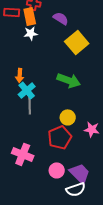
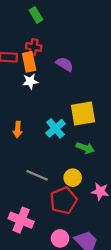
yellow square: (77, 42) -> (83, 113), moved, turned 30
green arrow: (69, 80) -> (85, 148), moved, size x0.7
cyan cross: (27, 90) -> (55, 128), moved
gray line: (30, 104) -> (37, 175), moved, turned -66

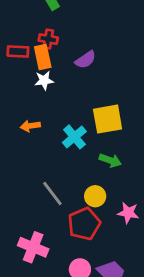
purple semicircle: (65, 64) -> (85, 60), turned 114
orange arrow: (18, 130) -> (30, 126), moved, turned 77
gray line: (37, 175) -> (52, 193), turned 30

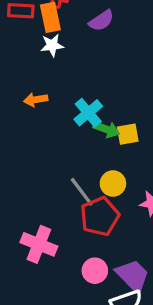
yellow square: (108, 119) -> (128, 134), moved, size x0.6
green arrow: (110, 160) -> (106, 129), moved
gray line: (52, 193) -> (82, 192), moved

